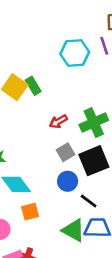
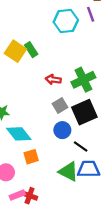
red arrow: (58, 122) -> (53, 80), turned 40

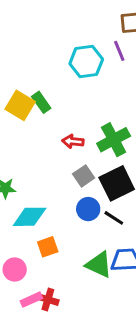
cyan diamond: (19, 134) -> (30, 217), turned -50
black line: (81, 146) -> (114, 218), moved

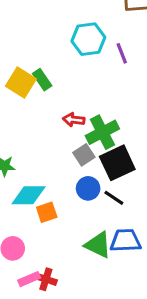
purple line: (119, 51) -> (122, 53), moved
green cross: (114, 140) -> (102, 132), moved
orange square: (48, 247) -> (47, 212), moved

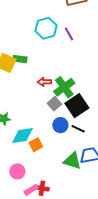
green rectangle: (42, 80) -> (20, 59), turned -40

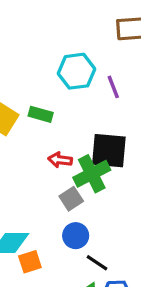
green rectangle: (20, 59) -> (41, 114), moved
black square: (77, 106) -> (109, 151), moved, turned 30
black line: (78, 129) -> (97, 263), moved

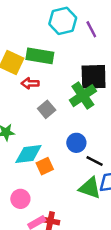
green rectangle: (41, 114) -> (40, 56), size x1.5
red arrow: (60, 160) -> (30, 83), moved
gray square: (71, 199) -> (47, 109), moved

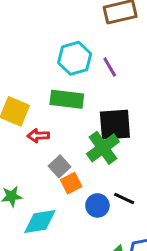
green rectangle: (40, 56) -> (67, 99), moved
black line: (95, 161) -> (124, 199), moved
orange square: (45, 166) -> (71, 183), moved

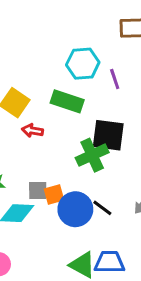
gray square: (60, 166) -> (38, 191), moved, turned 30
orange square: (71, 183) -> (54, 194), moved
blue circle: (97, 205) -> (75, 209), size x1.5

